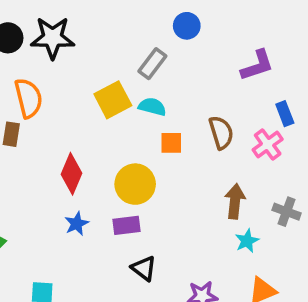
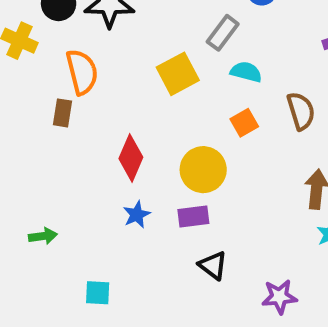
cyan semicircle: (152, 107) -> (246, 72), moved
orange square: (171, 143) -> (244, 123), turned -30

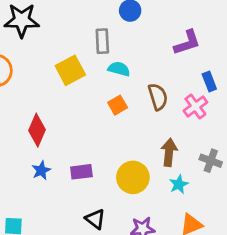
gray rectangle: (223, 33) -> (102, 41), turned -40
yellow circle: (203, 170) -> (133, 177), moved
black triangle: (213, 265) -> (95, 219), moved

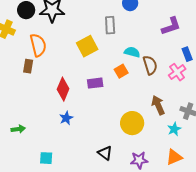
cyan semicircle: (119, 69) -> (132, 52), moved
brown arrow: (169, 152) -> (158, 105), turned -30
purple rectangle: (81, 172) -> (95, 83), moved
cyan star: (179, 184) -> (174, 129), moved

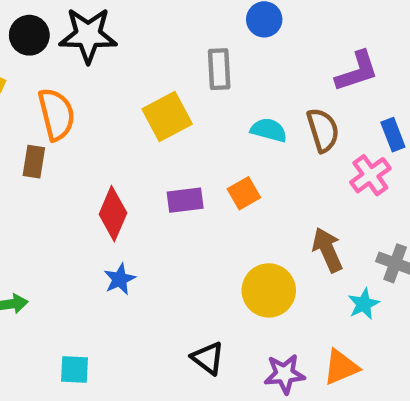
brown semicircle: (150, 65) -> (323, 130), moved
orange square: (121, 71) -> (244, 193), moved
orange triangle: (174, 157) -> (341, 367), moved

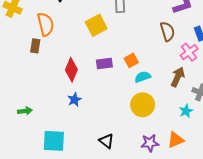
cyan semicircle: (269, 130) -> (143, 77), moved, turned -35
brown arrow: (327, 250) -> (178, 77), moved, turned 48
black triangle: (208, 358) -> (106, 141), moved
cyan square: (74, 369) -> (54, 141), size x1.6

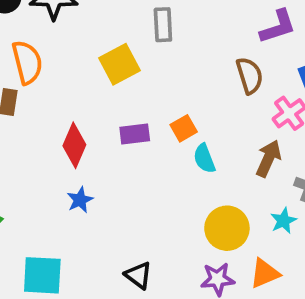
cyan semicircle: (143, 77) -> (204, 158), turned -91
yellow circle: (143, 105) -> (227, 228), moved

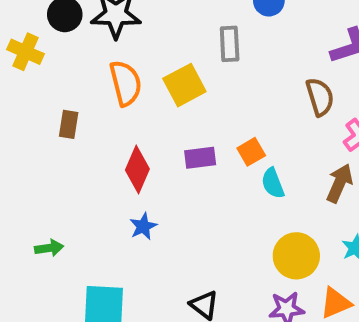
orange semicircle: (27, 62) -> (126, 83), moved

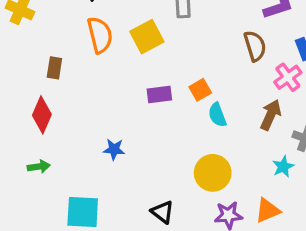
red diamond: (137, 169) -> (42, 115), moved
blue star: (143, 226) -> (114, 149), turned 30
yellow circle: (296, 256) -> (213, 173), moved

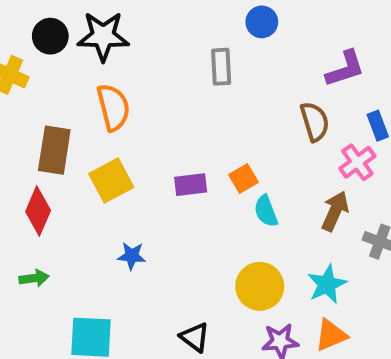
yellow square: (147, 37) -> (111, 181), moved
brown rectangle: (54, 68) -> (54, 150), size x1.6
cyan star: (283, 167) -> (327, 284), moved, size x1.4

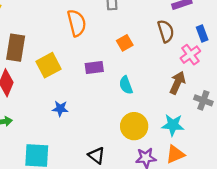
orange semicircle: (113, 107) -> (77, 23), moved
orange square: (243, 179) -> (125, 43), moved
cyan semicircle: (266, 211) -> (126, 85), moved
cyan star: (327, 284) -> (173, 125), turned 30

